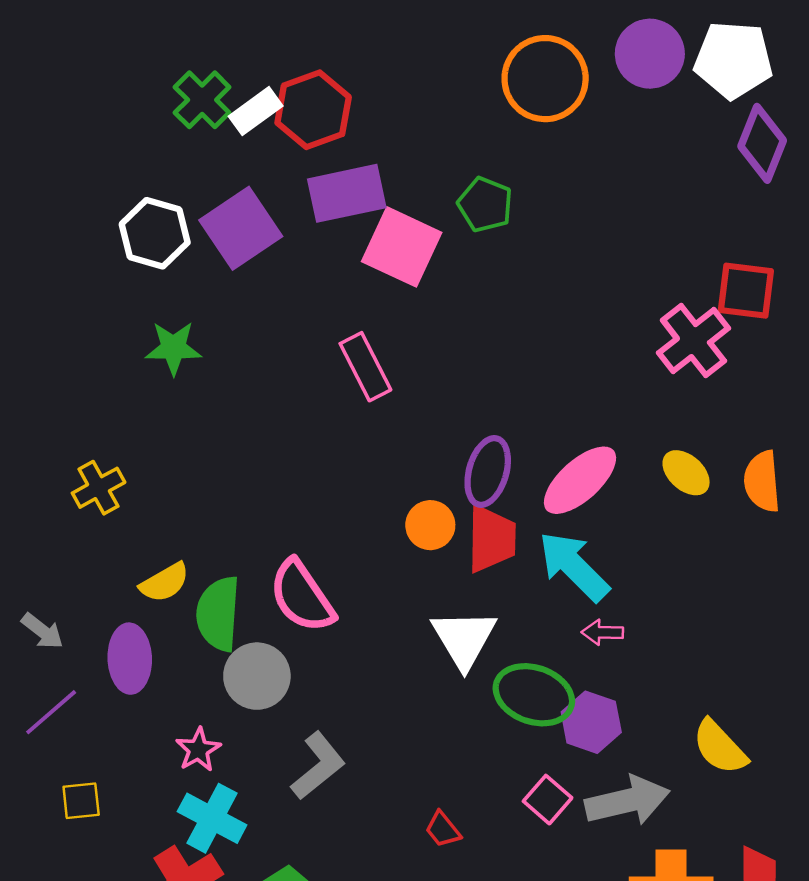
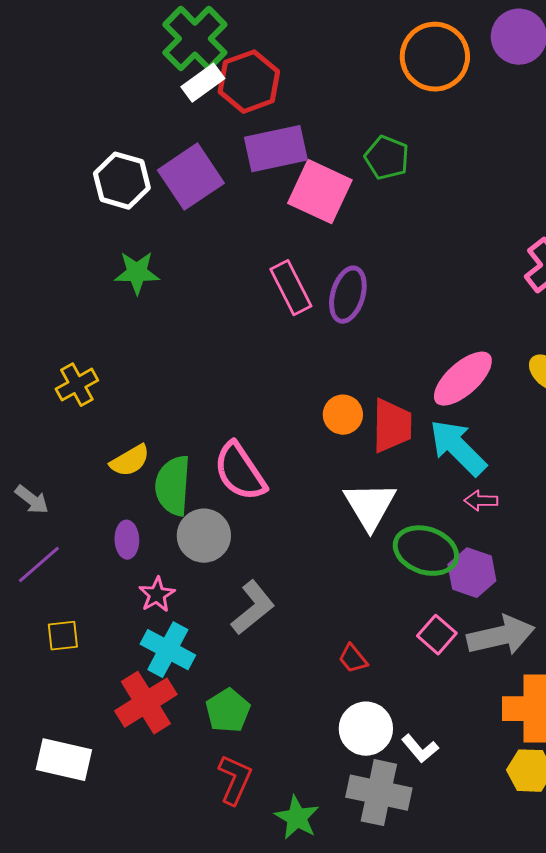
green cross: (202, 100) -> (195, 39), moved, size x1.4
purple ellipse: (488, 471) -> (348, 295), moved
purple ellipse: (130, 659) -> (127, 540), moved, size x0.7

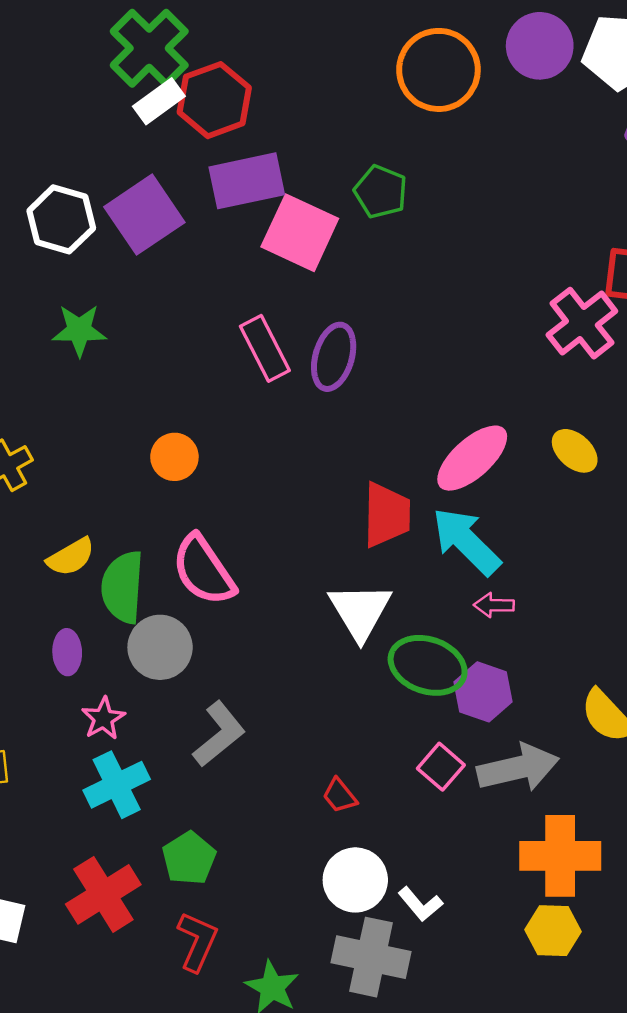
orange circle: (343, 415) -> (174, 457), moved
cyan cross: (168, 650) -> (117, 785), turned 36
red cross: (146, 703) -> (103, 894), moved

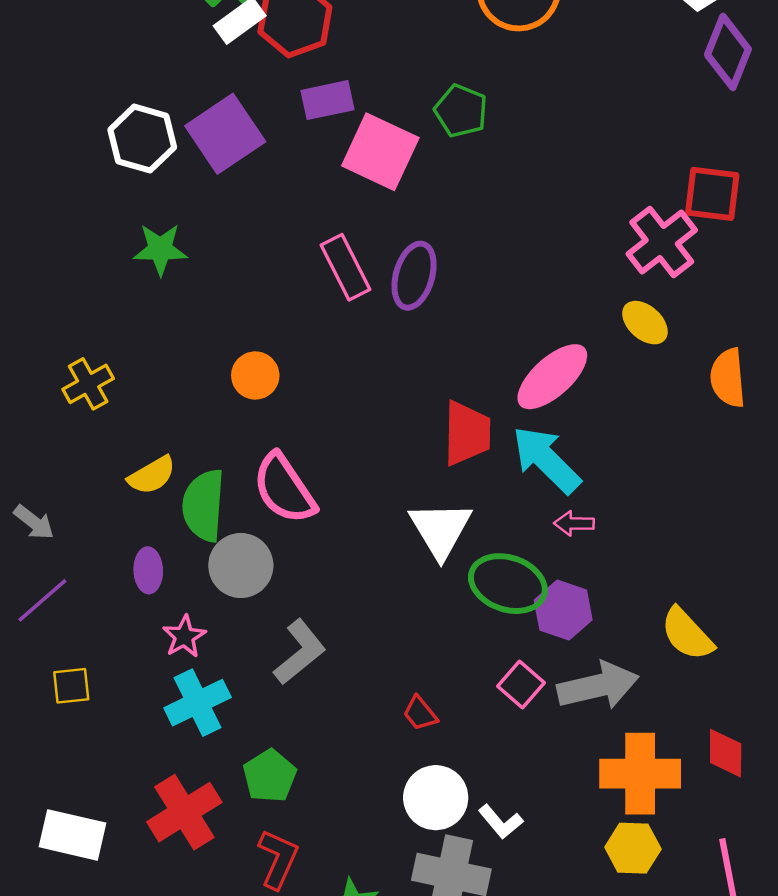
purple rectangle: (247, 181) -> (327, 100), size x0.7
yellow ellipse: (575, 451) -> (645, 323), moved

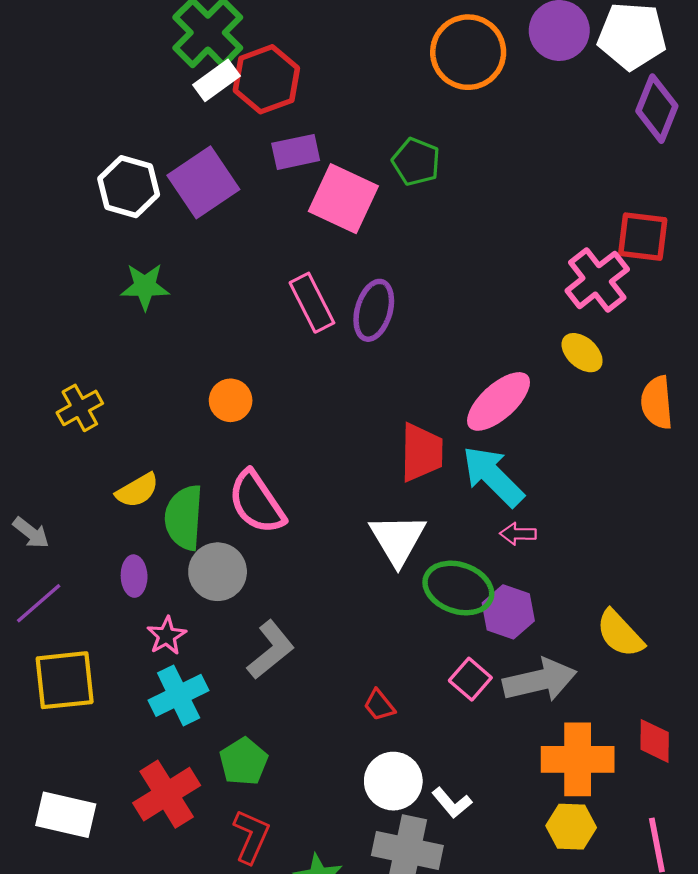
yellow square: (71, 686) -> (65, 680), size x1.8

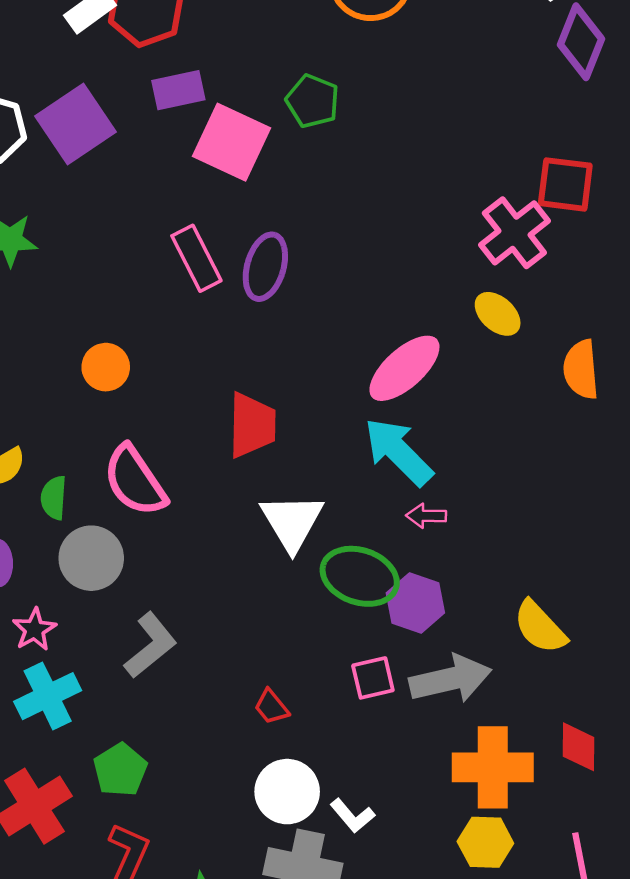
red trapezoid: (421, 452) -> (252, 425), moved
green semicircle: (184, 517) -> (54, 498), size x0.6
pink square: (470, 679) -> (373, 678), turned 36

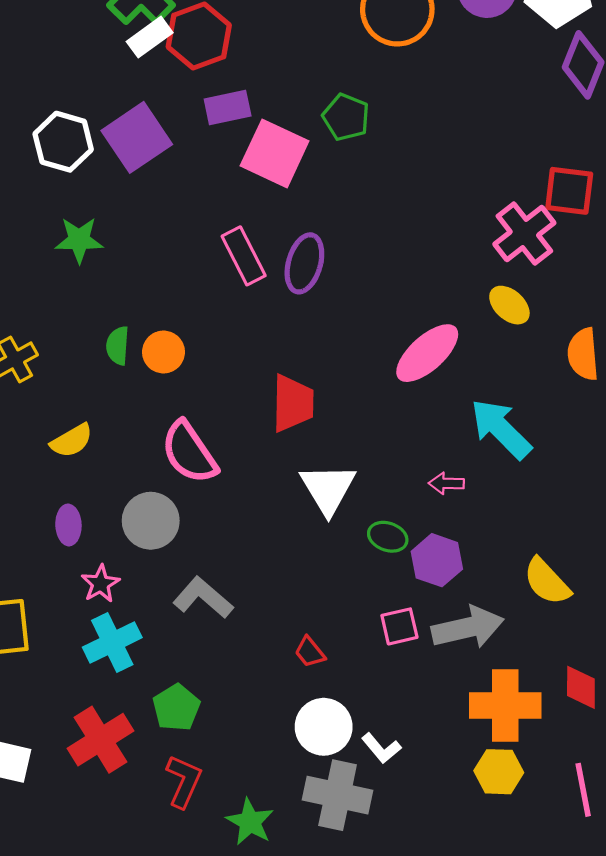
cyan arrow: (398, 452) -> (501, 429), moved
green semicircle: (54, 498) -> (118, 346), moved
green ellipse: (360, 576) -> (388, 537), size x0.6
gray L-shape: (150, 645) -> (203, 598), turned -100

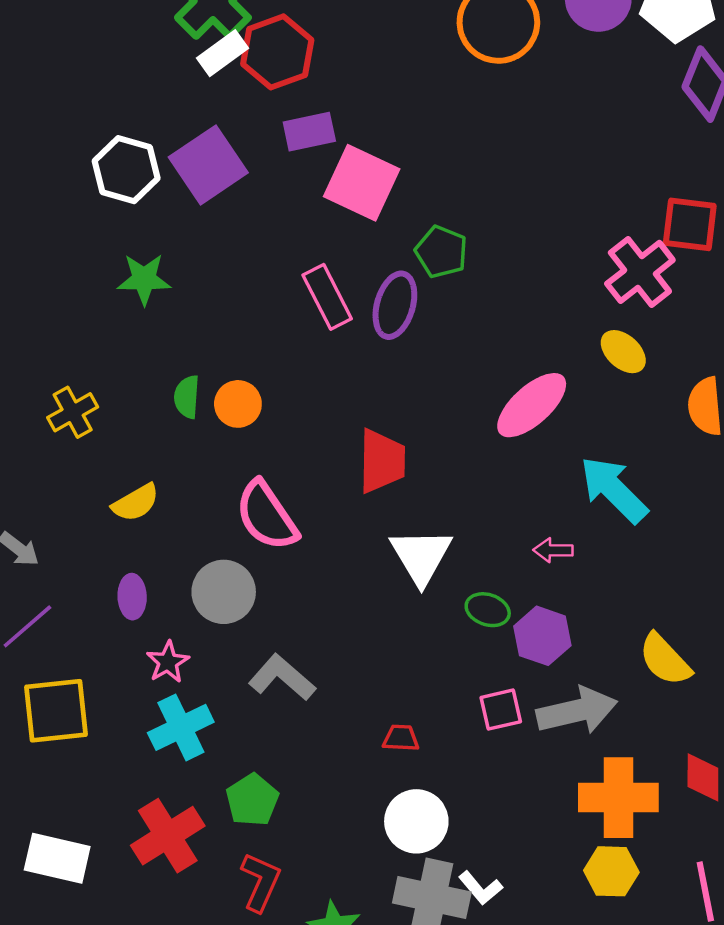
green pentagon: (346, 117) -> (441, 252), moved
red trapezoid: (310, 652) -> (401, 738), turned 132
white L-shape: (381, 748) -> (481, 888), moved

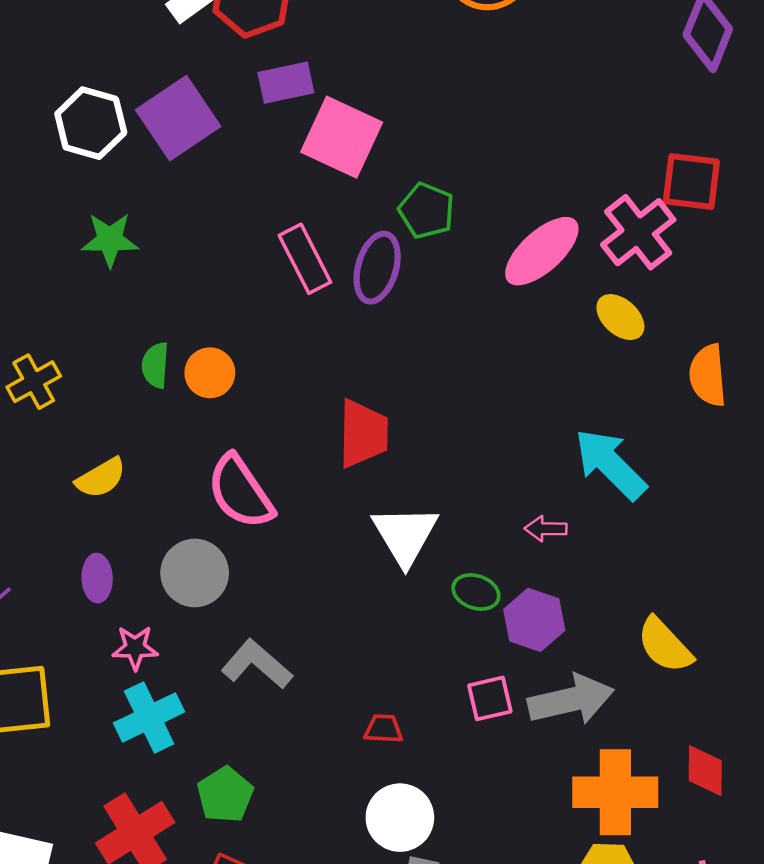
pink ellipse: (532, 405) -> (542, 251), moved
pink star: (168, 662) -> (135, 648), turned 30

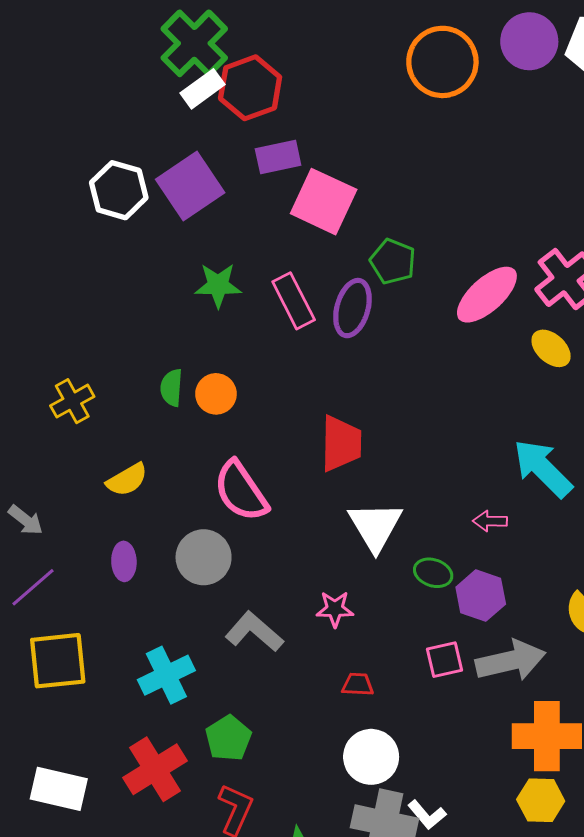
green star: (110, 240) -> (218, 285), moved
pink star: (135, 648) -> (335, 609), moved

